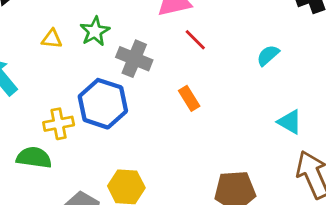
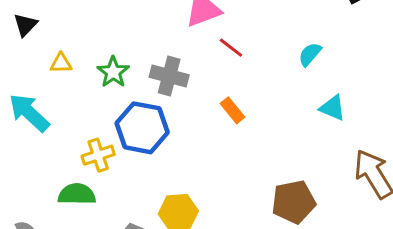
green star: (95, 31) -> (113, 72), moved
yellow triangle: (52, 39) -> (61, 63), moved
cyan triangle: (290, 122) -> (333, 108), moved

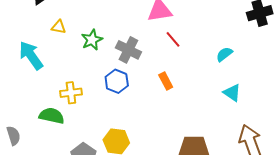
blue hexagon: (142, 128) -> (117, 81), moved, size x0.7

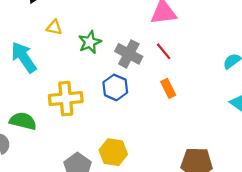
red line: (173, 39) -> (164, 51), moved
yellow cross: (71, 93) -> (66, 99), size x1.4
green semicircle: (52, 116) -> (23, 121), moved

